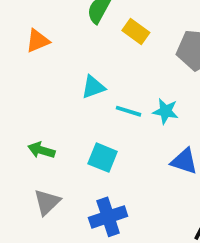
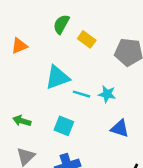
cyan triangle: (93, 87) -> (57, 78), size x1.5

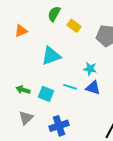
cyan line: (82, 94) -> (70, 87), moved
cyan square: (64, 126) -> (46, 94), moved
blue triangle: (120, 128) -> (93, 88), moved

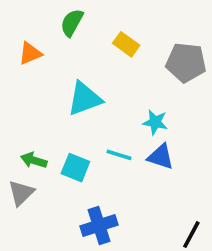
green semicircle: (54, 14) -> (72, 23), moved
gray triangle: (26, 118) -> (21, 193), moved

